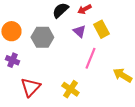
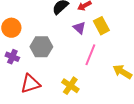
gray hexagon: (42, 37) -> (41, 47), moved
red triangle: (30, 87) -> (30, 84), turned 30

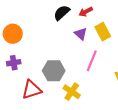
gray hexagon: (41, 47) -> (54, 71), moved
purple cross: (12, 57) -> (14, 63), turned -32

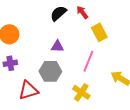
red arrow: (86, 12) -> (82, 12), turned 80
purple triangle: (81, 34) -> (57, 46), moved, turned -40
yellow cross: (72, 92) -> (81, 92), moved

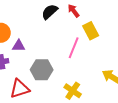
purple triangle: (57, 46) -> (19, 46), moved
pink line: (88, 61) -> (74, 48), moved

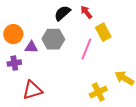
gray hexagon: (42, 70) -> (53, 39), moved
yellow cross: (73, 91) -> (98, 92), moved, turned 30

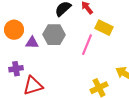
yellow rectangle: (103, 32) -> (104, 28), turned -36
purple cross: (14, 63) -> (16, 69), moved

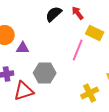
gray hexagon: (54, 35) -> (45, 73), moved

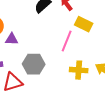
yellow cross: (90, 93) -> (79, 70), moved, turned 30

